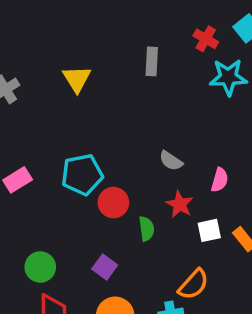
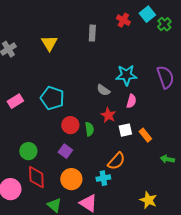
cyan star: (228, 77) -> (126, 75), moved
cyan pentagon: (82, 175) -> (52, 98), turned 30
red circle: (113, 203) -> (70, 125), moved

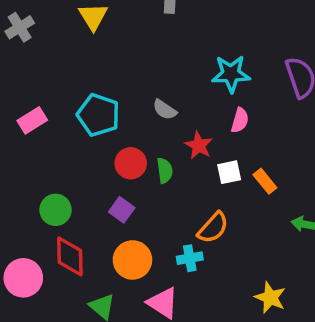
gray semicircle: (103, 90) -> (165, 110), moved

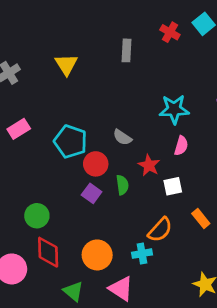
pink rectangle: (32, 120) -> (19, 129), moved
red circle: (131, 163) -> (96, 164), moved
orange rectangle: (265, 181) -> (201, 219), moved
purple square: (122, 210) -> (92, 193), moved

